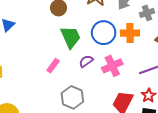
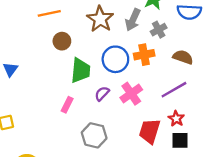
green trapezoid: (71, 37) -> (81, 70), turned 40

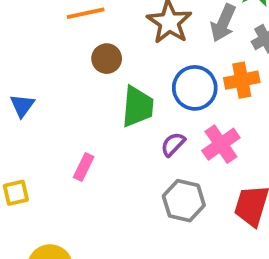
pink rectangle: (67, 105) -> (84, 167), moved
gray hexagon: (94, 135) -> (184, 201), moved

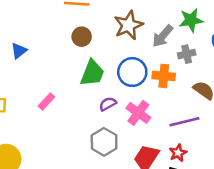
pink cross: (221, 144) -> (138, 113), turned -35

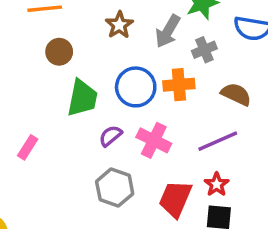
brown star: (128, 25) -> (119, 25), size x0.7

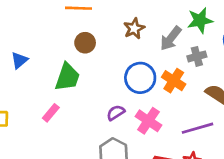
orange cross: (179, 85) -> (174, 81), turned 30
green trapezoid: (82, 98) -> (67, 77), moved

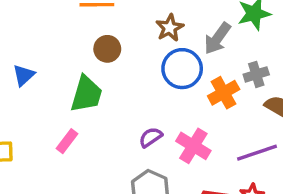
gray cross: (197, 56) -> (256, 74), moved
blue circle: (140, 78) -> (182, 69), moved
orange cross: (174, 81) -> (224, 93), turned 30

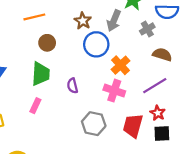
gray cross: (256, 74) -> (147, 29), moved
orange cross: (224, 93) -> (121, 65), moved
purple semicircle: (151, 137) -> (72, 86), moved, turned -56

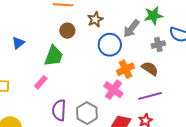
brown star: (83, 21) -> (95, 19), moved
brown semicircle: (162, 54) -> (150, 69), moved
purple semicircle: (72, 86) -> (59, 110), moved, size x1.5

